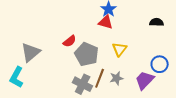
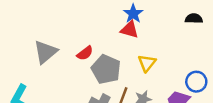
black semicircle: (157, 22) -> (194, 19), moved
gray triangle: (31, 52) -> (45, 52), moved

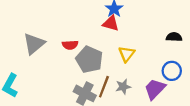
black semicircle: (194, 19) -> (174, 37), moved
red semicircle: (85, 53) -> (70, 45), turned 35

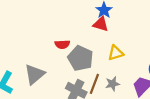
gray triangle: (34, 44) -> (35, 74), moved
yellow triangle: (127, 54) -> (116, 53), turned 35

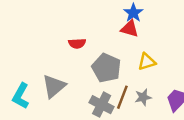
red semicircle: (62, 44) -> (77, 43), moved

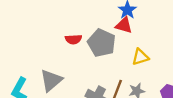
gray pentagon: (106, 68) -> (102, 43), moved

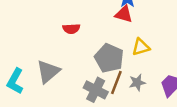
gray pentagon: (102, 43) -> (109, 58), moved

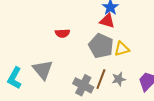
gray pentagon: (109, 58) -> (101, 46), moved
gray triangle: (48, 71) -> (43, 70), turned -30

